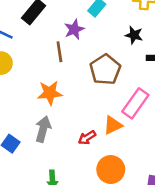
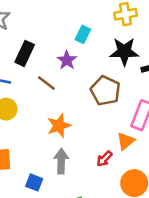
black star: (134, 35) -> (124, 52), size x1.6
brown line: (59, 52) -> (46, 83), moved, turned -30

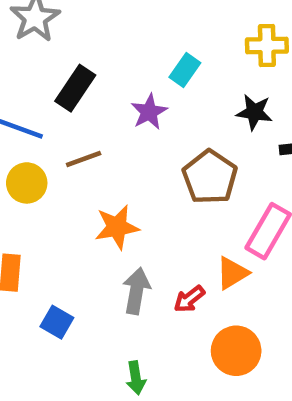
black star: (124, 52) -> (254, 112), size x0.7
brown line: (46, 83) -> (84, 159), moved, turned -66
gray arrow: (61, 161) -> (136, 291), moved

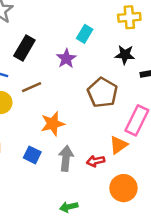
red arrow: (189, 299) -> (96, 161), turned 30
blue square: (57, 322) -> (32, 155), moved
green arrow: (136, 378) -> (69, 207), turned 90

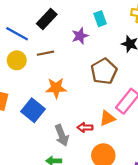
cyan rectangle: (85, 34) -> (100, 19), turned -64
blue square: (32, 155) -> (33, 110), size x1.5
gray arrow: (66, 158) -> (62, 135), moved, turned 140

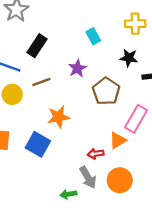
purple star: (80, 36) -> (77, 68), moved
gray arrow: (62, 135) -> (88, 177), moved

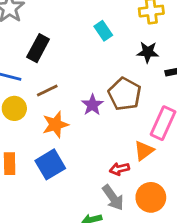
purple star: (77, 68) -> (92, 105), moved
orange star: (58, 117) -> (55, 125), moved
blue square: (38, 144) -> (50, 164), turned 35

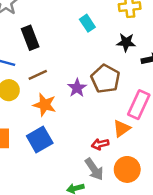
black rectangle: (38, 48) -> (30, 38), turned -50
orange star: (55, 125) -> (45, 105), turned 30

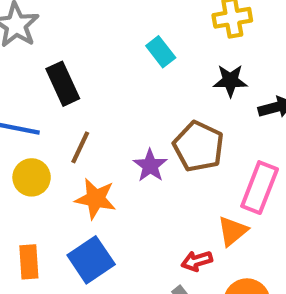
brown line: (38, 75) -> (80, 147), turned -36

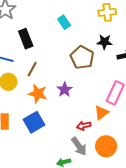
cyan rectangle: (161, 52) -> (64, 22), moved
brown pentagon: (199, 146) -> (82, 57), moved
purple star: (150, 166) -> (65, 90), moved

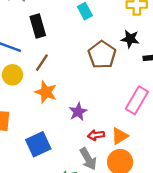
purple star: (65, 90) -> (78, 112), moved
orange triangle: (101, 113) -> (120, 136), moved
blue square: (34, 122) -> (38, 144), moved

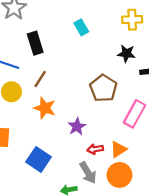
brown pentagon: (102, 55) -> (103, 88), moved
blue square: (38, 144) -> (39, 159), turned -30

